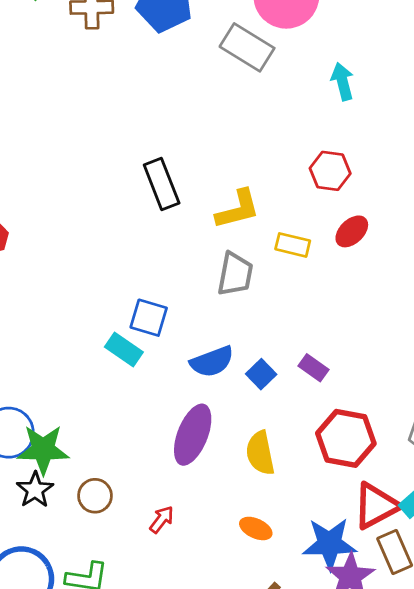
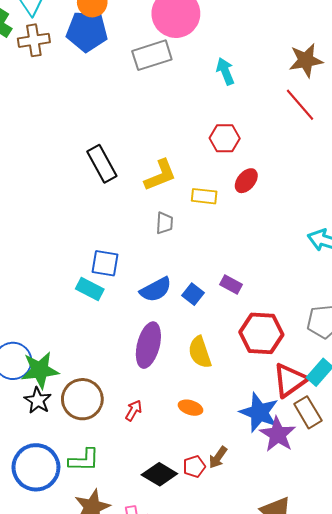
gray rectangle: (247, 47) -> (152, 55), turned -42
gray trapezoid: (235, 274) -> (164, 223), size x0.7
brown circle: (95, 496) -> (82, 399), size x1.6
orange ellipse: (256, 528) -> (190, 408), moved
blue star: (329, 544) -> (259, 412), turned 30

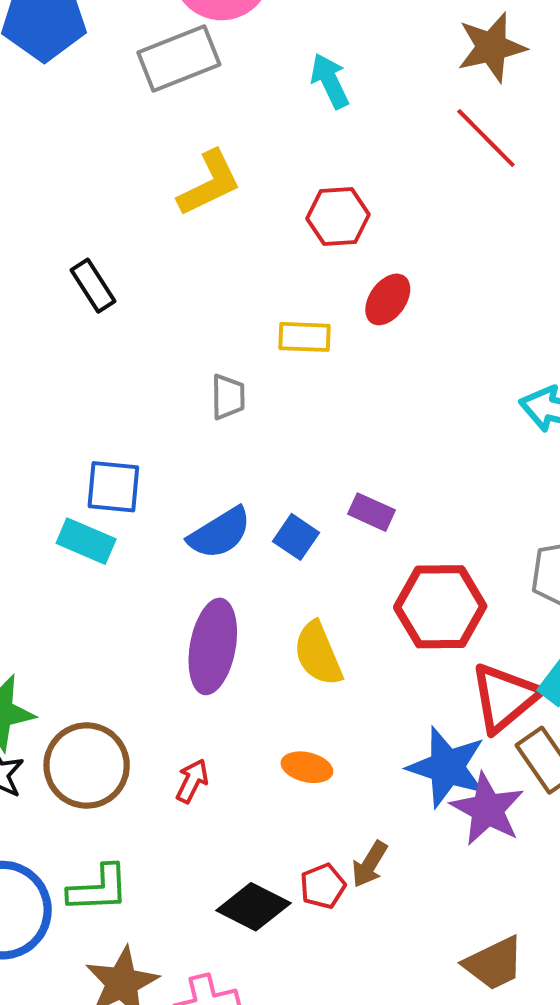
black rectangle: (102, 164) -> (93, 286), size x0.7
yellow L-shape: (160, 175) -> (209, 183), moved

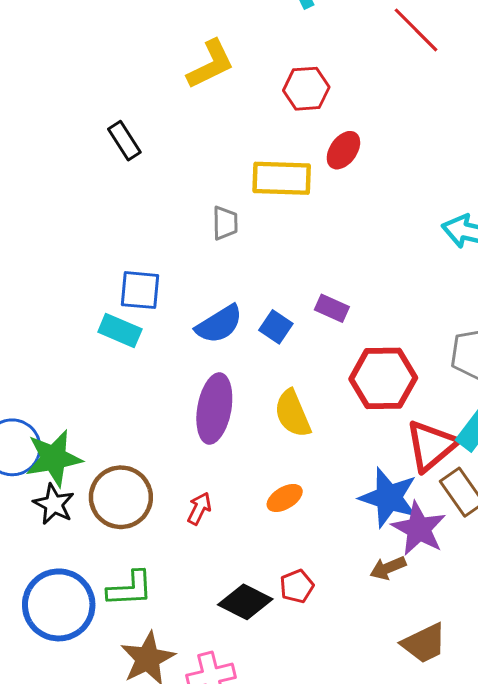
yellow rectangle: (304, 337) -> (282, 178), size x1.5
orange ellipse: (307, 767) -> (285, 498), turned -44
brown arrow: (370, 864) -> (388, 568), moved, turned 36

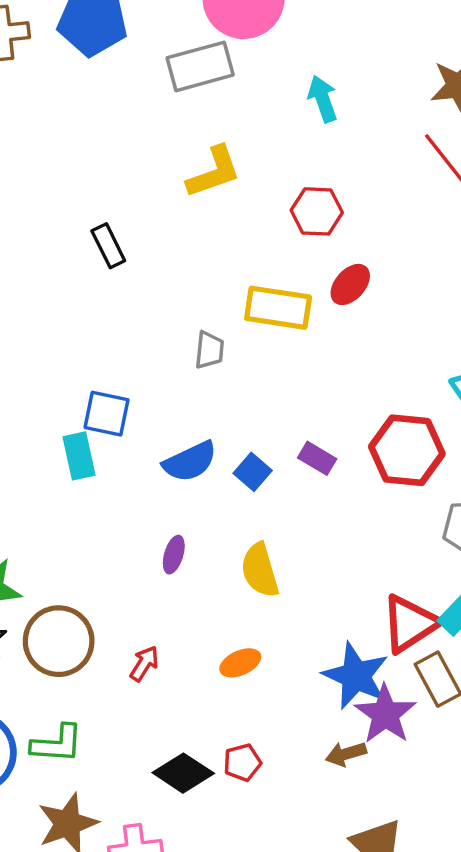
cyan rectangle: (120, 331) -> (79, 456), turned 48
red hexagon: (383, 378) -> (407, 450), moved
purple ellipse: (214, 408) -> (174, 555), size x0.5

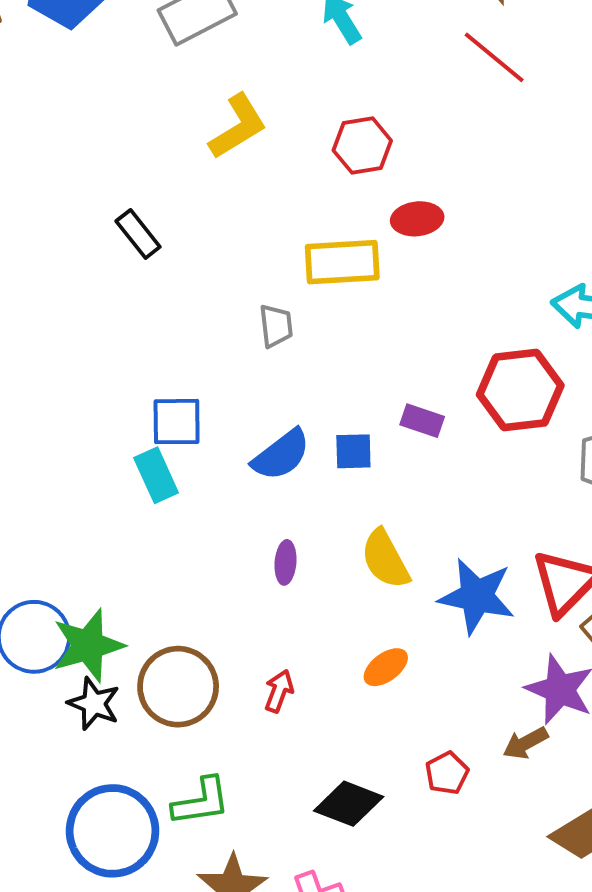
red ellipse: (350, 284) -> (417, 219), turned 54
blue square: (253, 472) -> (353, 451), turned -30
blue star: (356, 676) -> (477, 596), moved
red pentagon: (242, 762) -> (447, 773), moved

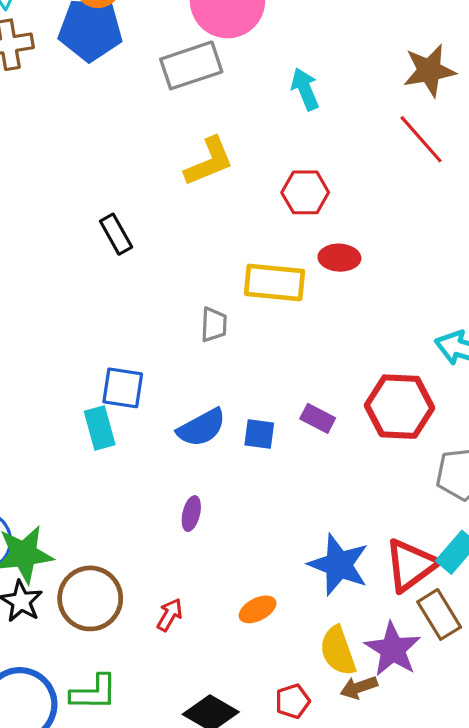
yellow semicircle: (385, 559) -> (338, 651), moved

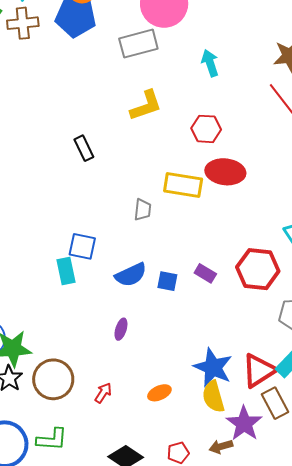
red ellipse: (339, 258) -> (225, 172), size x1.5
yellow semicircle: (338, 651) -> (213, 397), moved

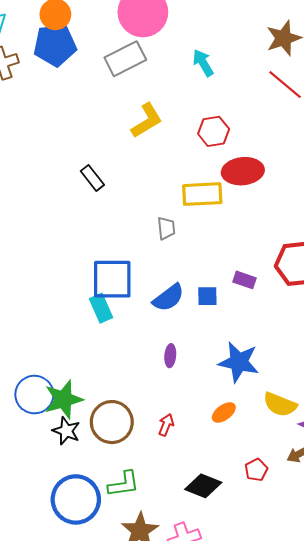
blue square: (82, 246) -> (112, 279), size x1.5
blue star: (213, 367) -> (239, 362), moved
yellow semicircle: (213, 397) -> (280, 405), turned -40

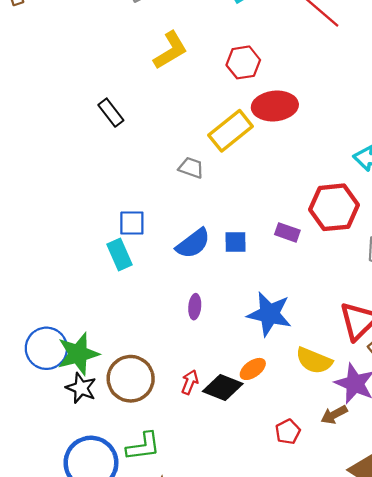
yellow rectangle: (202, 194) -> (231, 131), turned -36
gray trapezoid: (166, 228) -> (191, 168), turned -65
blue square: (112, 279) -> (132, 223), size x0.6
purple rectangle: (245, 280) -> (287, 232), moved
black diamond: (203, 486) -> (223, 387), moved

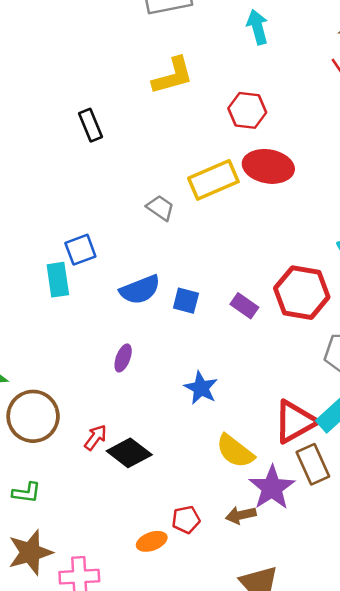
blue square: (132, 223) -> (80, 250), turned -36
blue star: (269, 314) -> (201, 388), size x0.7
orange ellipse: (253, 369) -> (152, 541), moved
green L-shape: (143, 446) -> (27, 493), size x0.7

